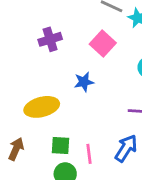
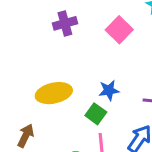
blue star: (84, 82) -> (109, 90), moved
green square: (61, 145) -> (96, 114), moved, turned 30

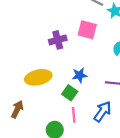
purple cross: (65, 23) -> (58, 40), moved
pink square: (119, 30) -> (87, 30), turned -30

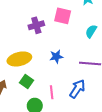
green square: (70, 93) -> (26, 81), moved

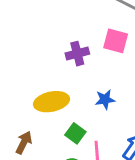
green square: (26, 81) -> (75, 133), moved

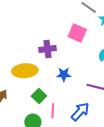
purple cross: (77, 54) -> (48, 49), moved

